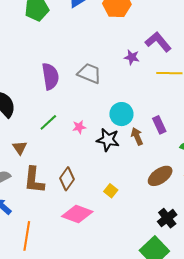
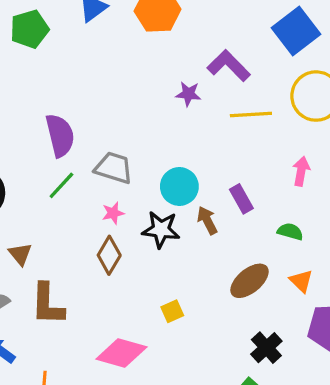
gray trapezoid: (89, 73) -> (114, 168), moved
green line: (48, 122) -> (61, 185), moved
brown diamond: (67, 179) -> (109, 255), moved
yellow square: (111, 191) -> (172, 311), turned 32

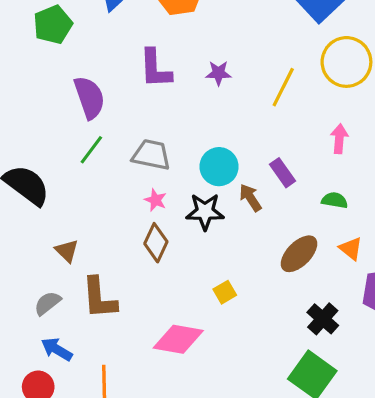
purple L-shape: (229, 66) -> (155, 69), moved, turned -132
yellow line: (251, 114) -> (283, 87), turned -54
purple semicircle: (60, 135) -> (89, 97), moved
green line: (61, 185) -> (91, 150), moved
pink star: (113, 213) -> (155, 200), turned -30

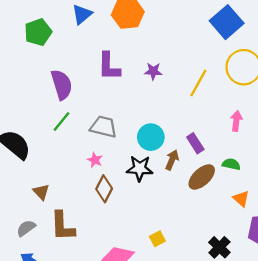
brown arrow: (250, 198) -> (172, 160), turned 54
pink star: (155, 200) -> (95, 160), moved
brown ellipse: (299, 254) -> (202, 177), moved
yellow square: (225, 292) -> (157, 239), moved

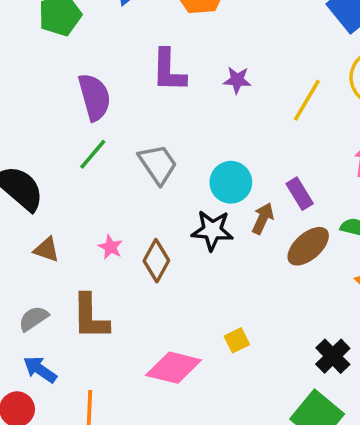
gray trapezoid: (104, 127) -> (158, 164), turned 40
pink star: (95, 160) -> (110, 247), moved
brown triangle: (41, 192) -> (47, 250), moved, turned -30

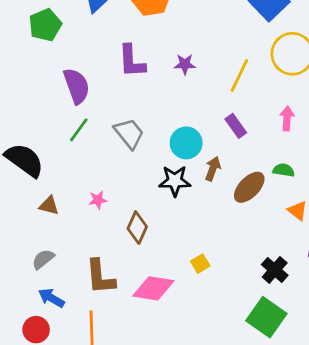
purple rectangle: (300, 194) -> (236, 126), moved
pink star: (110, 247) -> (98, 200), turned -30
brown diamond: (156, 261) -> (137, 228), moved
brown L-shape: (90, 317) -> (100, 277), moved

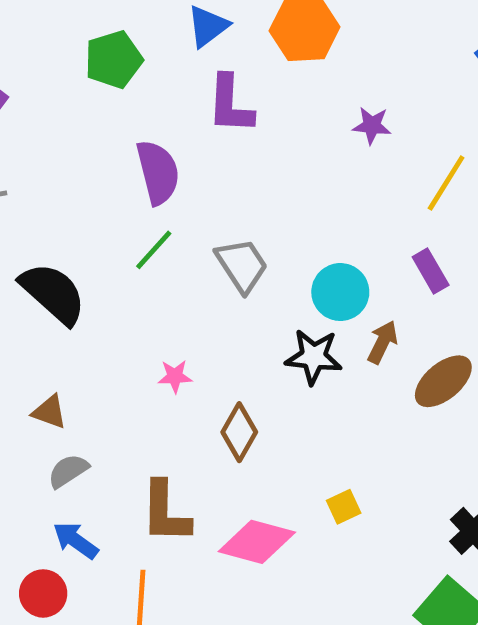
purple L-shape: (132, 61) -> (230, 104), moved
purple star: (185, 64) -> (372, 126), moved
brown triangle: (49, 206) -> (49, 412), moved

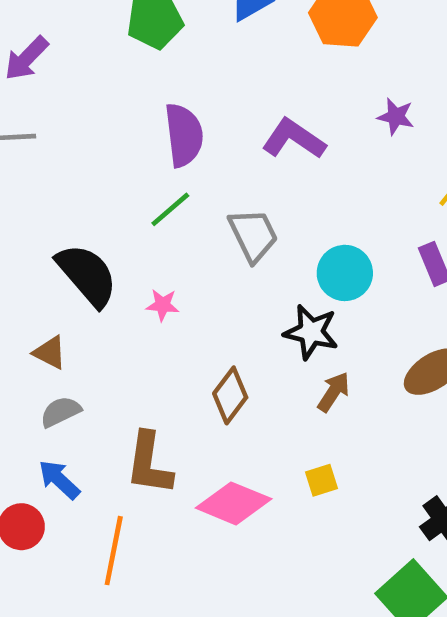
purple L-shape: (230, 104) -> (294, 139), moved, turned 114
black semicircle: (53, 293) -> (87, 275), moved
brown arrow: (383, 342) -> (333, 392), moved
pink star: (175, 376) -> (163, 305), moved

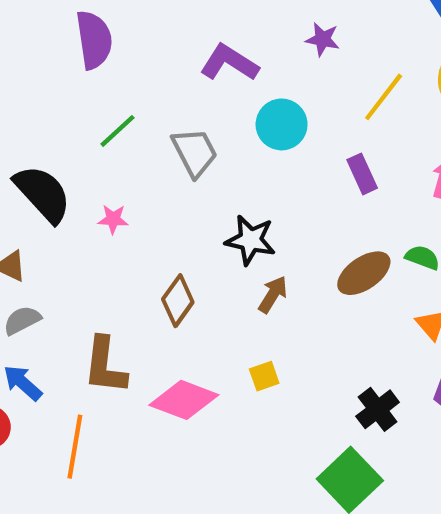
purple semicircle: (184, 135) -> (94, 40), moved
cyan circle: (345, 273) -> (282, 124), moved

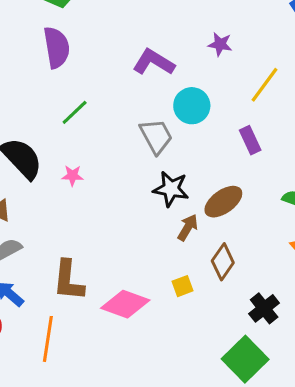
gray trapezoid: (195, 152) -> (156, 136), moved
brown ellipse: (364, 273) -> (223, 202), moved
brown diamond: (178, 301) -> (223, 262), moved

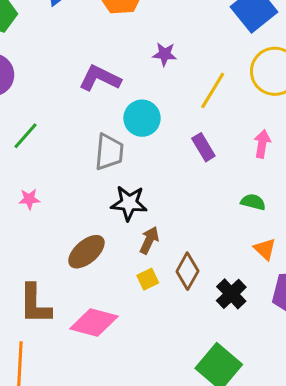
gray trapezoid: (156, 136) -> (109, 152), turned 39
brown ellipse: (223, 202) -> (86, 252), moved
yellow square: (183, 286) -> (148, 279), moved
black cross: (264, 308) -> (231, 294), moved

